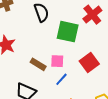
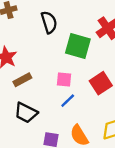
brown rectangle: (38, 64) -> (22, 80), moved, turned -63

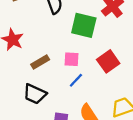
brown rectangle: (22, 80) -> (40, 62), moved

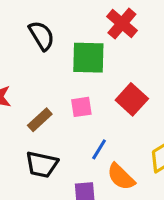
blue line: (76, 80) -> (99, 149), moved

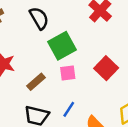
green square: (88, 58) -> (62, 46), moved, turned -32
blue line: (99, 149) -> (69, 109), moved

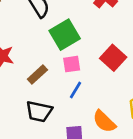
blue line: (69, 109) -> (76, 90), moved

